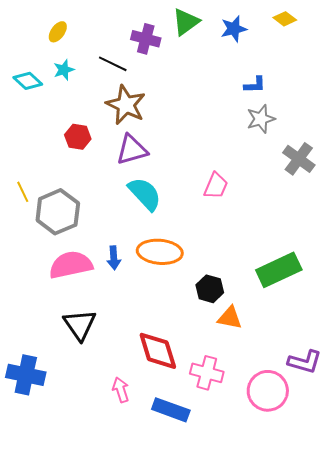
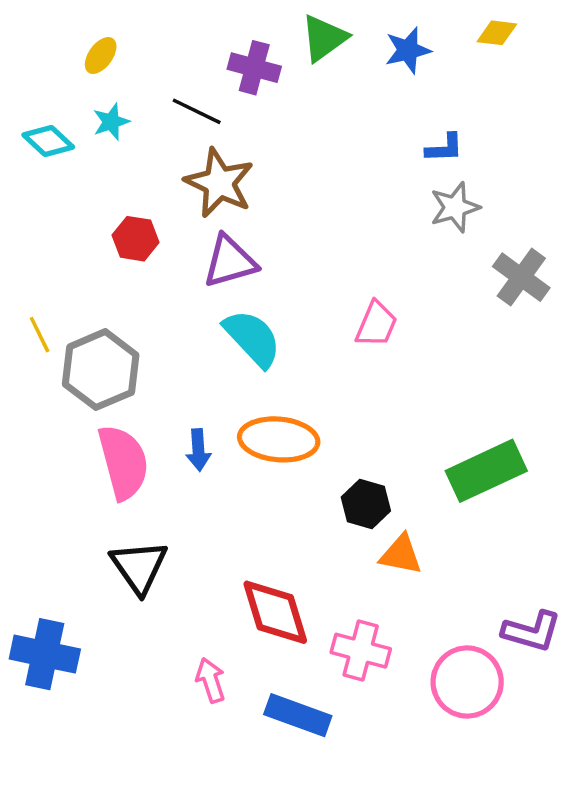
yellow diamond: (285, 19) -> (497, 33), turned -30
pink semicircle: (71, 265) -> (123, 462), turned 87

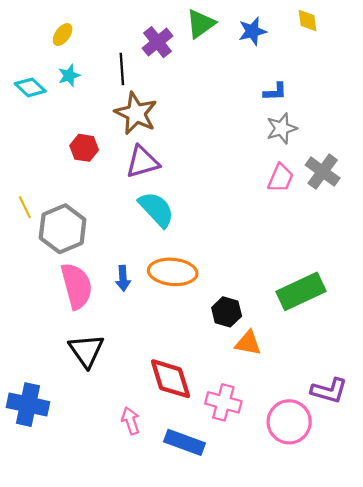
yellow diamond: (497, 33) -> (307, 21), turned 75
purple cross: (254, 68) -> (158, 42), turned 36
black line: (197, 111) -> (122, 69), turned 60
pink trapezoid: (376, 324) -> (281, 178), moved

